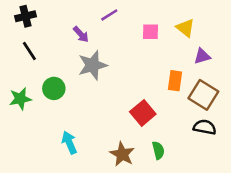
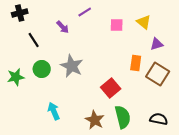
black line: (29, 51) -> (34, 40), moved
gray star: (93, 65) -> (72, 66), moved, turned -30
black semicircle: (205, 127) -> (159, 119), moved
green semicircle: (158, 150) -> (123, 117), size x1.6

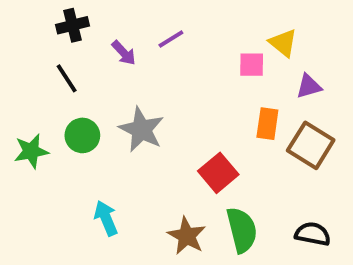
purple line: (85, 12) -> (171, 39), moved
black cross: (20, 13) -> (73, 25), moved
pink square: (117, 25) -> (252, 65), moved

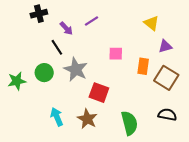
pink square: (252, 65) -> (116, 54), moved
black line: (67, 78) -> (57, 47), moved
red square: (218, 173) -> (99, 93), moved, turned -30
black semicircle: (313, 234) -> (167, 115), moved
brown star: (187, 236) -> (87, 119), moved

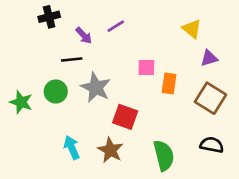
black line: (57, 47) -> (72, 59), turned -63
orange rectangle: (143, 66) -> (169, 83), moved
green star: (17, 81) -> (21, 102), turned 30

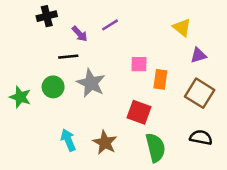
red square: (125, 117) -> (139, 112), moved

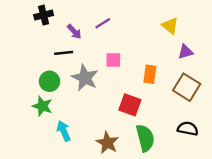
pink square: (139, 64) -> (113, 60), moved
green star: (20, 97) -> (42, 106), moved
brown star: (105, 142) -> (107, 143), moved

